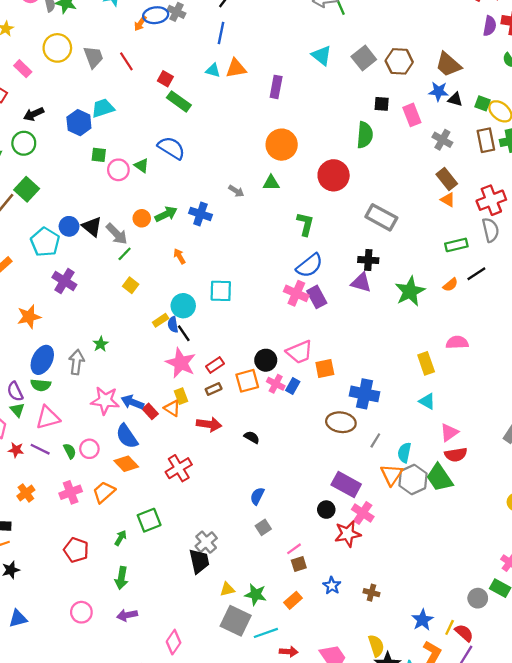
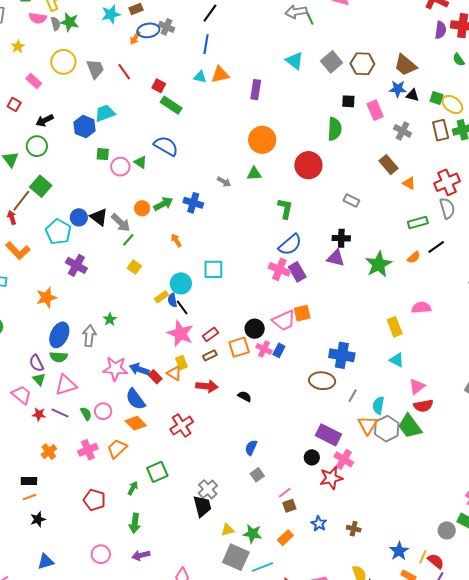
brown rectangle: (447, 179) -> (389, 165), moved
gray rectangle: (381, 217) -> (351, 200), size x0.6
orange square: (325, 368) -> (302, 313), moved

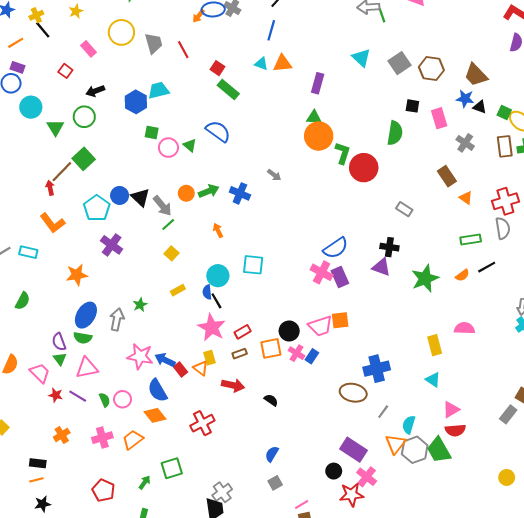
green triangle: (254, 174) -> (314, 117), moved
green L-shape: (285, 209) -> (343, 153), moved
yellow rectangle: (161, 297) -> (178, 290), moved
blue cross: (342, 355) -> (377, 369), turned -30

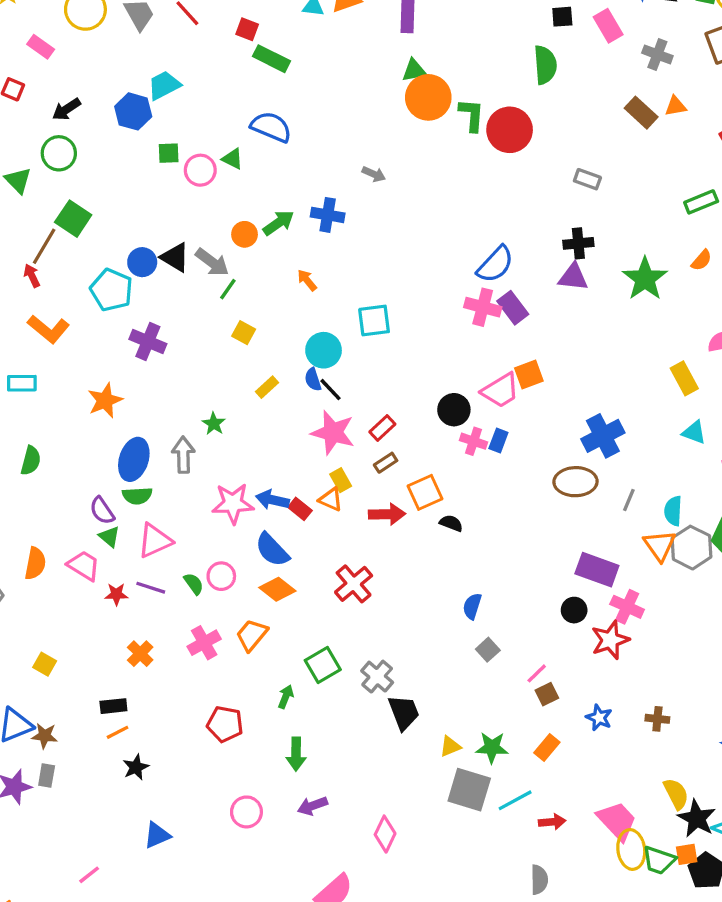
orange triangle: (466, 198) -> (676, 106), moved, turned -32
orange square: (271, 348) -> (425, 492), moved
gray cross: (222, 492) -> (377, 677), moved

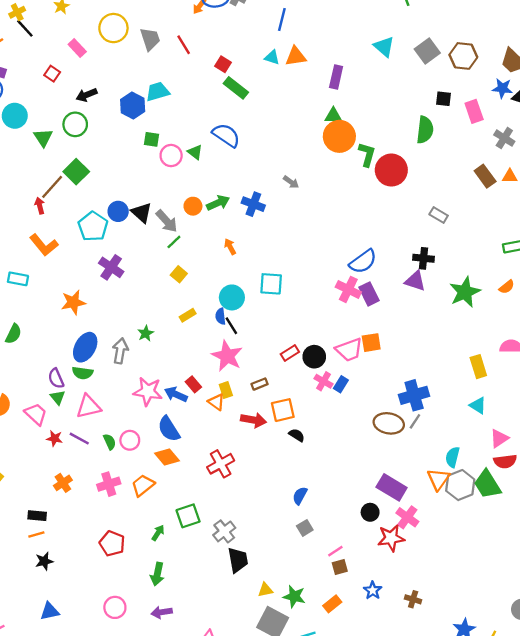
red rectangle: (382, 428) -> (290, 353), moved
gray line: (629, 500) -> (415, 421), moved
red rectangle: (300, 509) -> (193, 384), moved

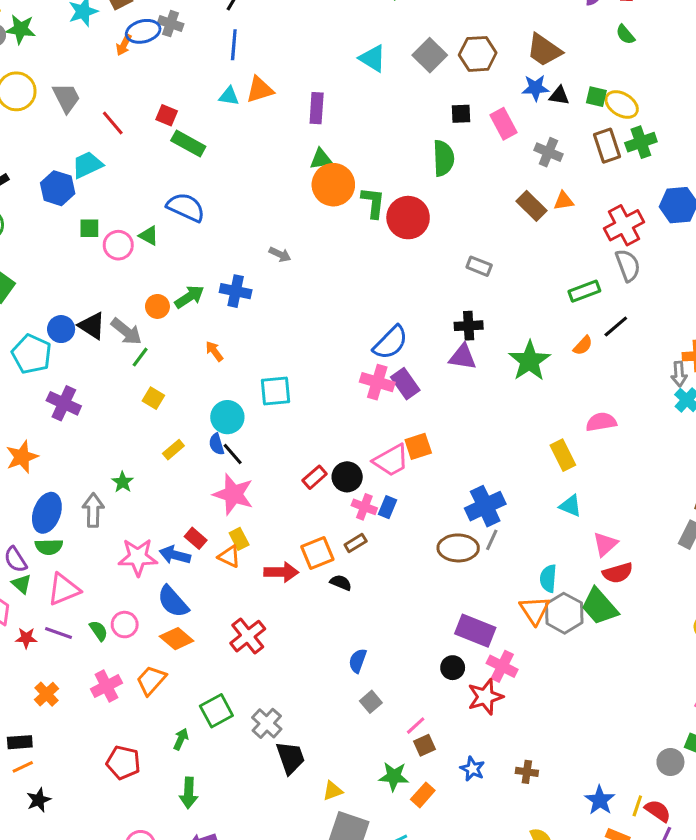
red line: (184, 45) -> (113, 123), moved
brown rectangle: (260, 384) -> (356, 543), moved
green star: (294, 596) -> (394, 776), moved

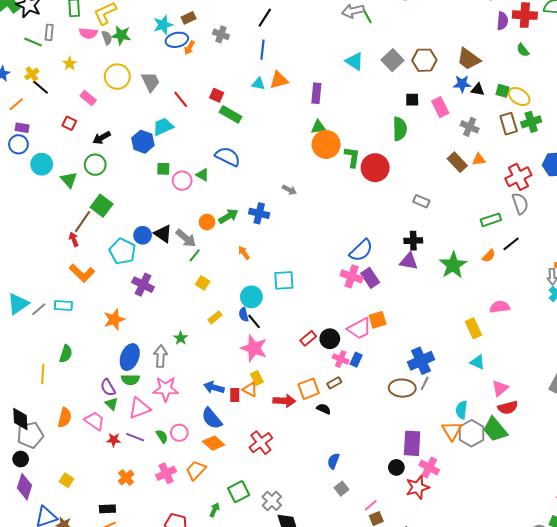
blue ellipse: (143, 31) -> (177, 40), moved
red rectangle: (196, 538) -> (235, 395), moved, turned 48
pink star: (138, 557) -> (166, 389), moved
purple rectangle: (475, 631) -> (412, 443), turned 70

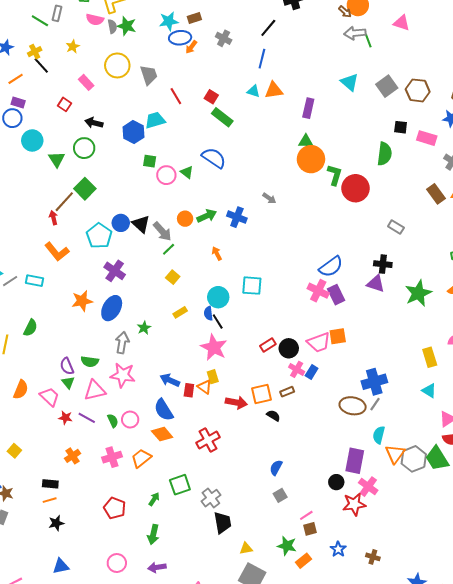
pink rectangle: (440, 107) -> (427, 138), turned -54
black arrow: (102, 138) -> (94, 123), turned 36
blue ellipse: (130, 357) -> (112, 308), moved
cyan semicircle: (462, 410) -> (379, 435), moved

